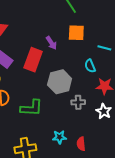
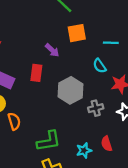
red rectangle: (33, 60) -> (36, 73), size x0.7
green L-shape: (31, 108) -> (49, 141), moved
red semicircle: (81, 144) -> (107, 144), moved

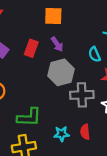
orange square: (77, 33) -> (53, 16), moved
purple arrow: (52, 50) -> (57, 44), moved
gray cross: (96, 108) -> (82, 95), size x1.5

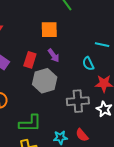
gray hexagon: (61, 72) -> (45, 81), moved
red semicircle: (85, 132) -> (82, 135), turned -32

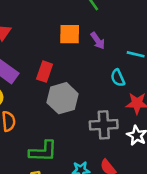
purple arrow: (54, 55) -> (98, 41), moved

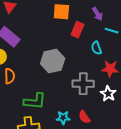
purple arrow: (98, 41) -> (97, 14), moved
red rectangle: (45, 72) -> (77, 30), moved

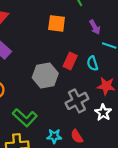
red rectangle: (77, 30) -> (70, 61), moved
gray cross: (83, 84) -> (77, 101), turned -30
green L-shape: (35, 101) -> (25, 118), turned 35

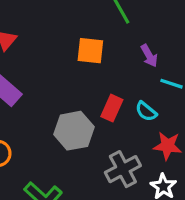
cyan semicircle: (92, 63) -> (146, 111), turned -32

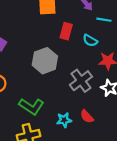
red rectangle: (112, 108) -> (66, 31), moved

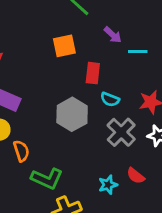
cyan semicircle: (90, 40) -> (110, 99), moved
green L-shape: (31, 106) -> (47, 179), moved

